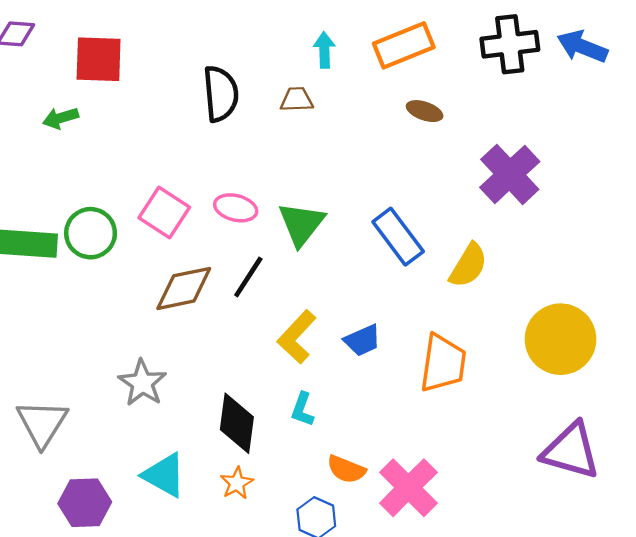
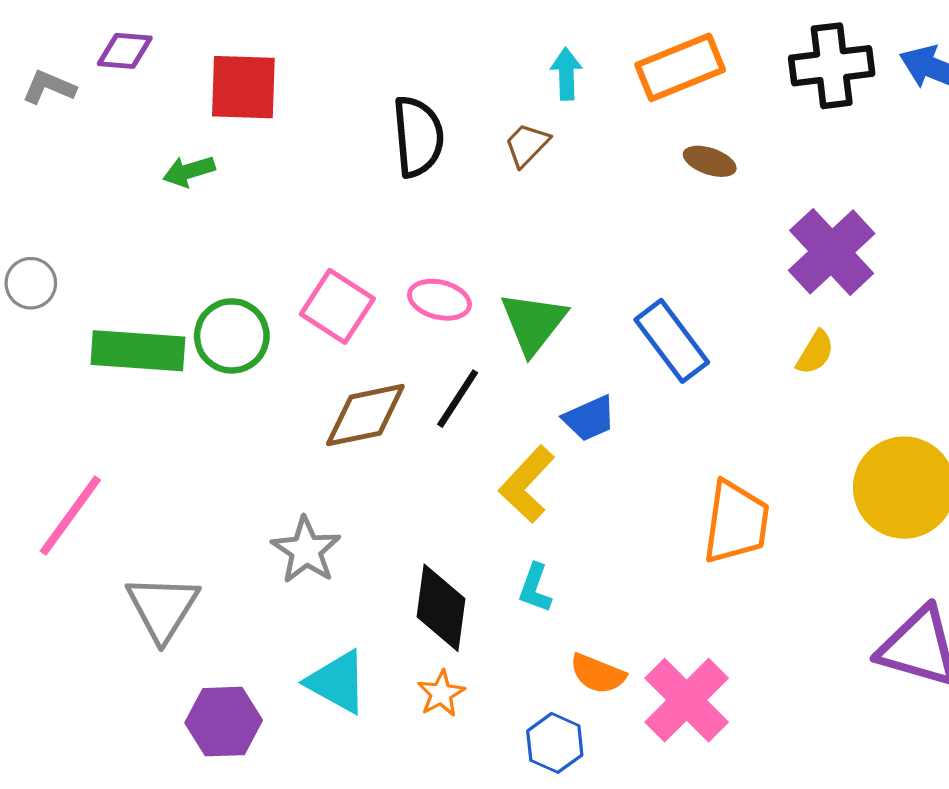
brown trapezoid: (297, 100) -> (527, 145), turned -44
yellow semicircle: (468, 265) -> (815, 352), moved, size x0.7
blue trapezoid: (362, 340) -> (589, 418), moved

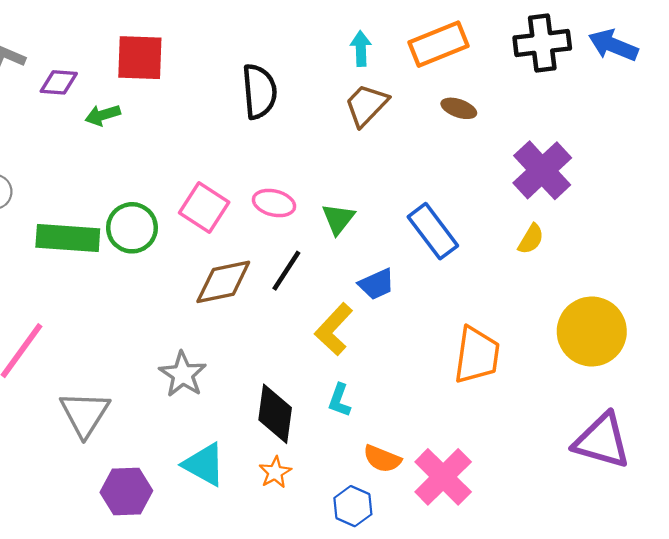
purple diamond: (125, 51) -> (59, 82), moved
brown trapezoid: (527, 145) -> (366, 105), moved, size x1.4
green triangle: (533, 323) -> (338, 219), size x0.7

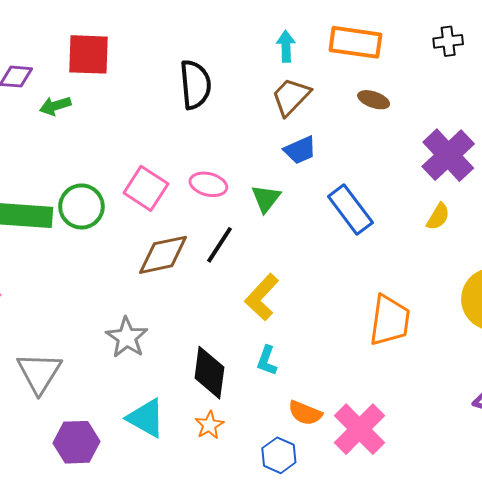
black cross: (542, 43) -> (448, 41), size x0.6
orange rectangle: (439, 44) -> (355, 42), turned 30
blue trapezoid: (377, 284) -> (300, 150), moved

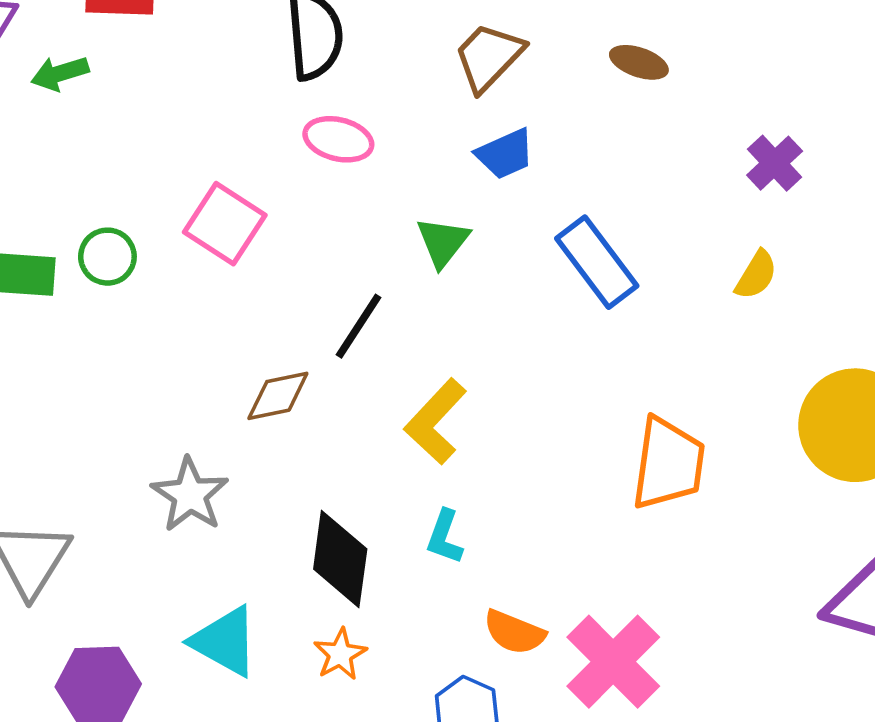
purple cross: (448, 155) -> (775, 163), size x0.6
pink ellipse: (208, 184) -> (338, 139), moved
green circle: (81, 206) -> (107, 257), size x0.7
brown diamond: (163, 255) -> (278, 396), moved, size x0.7

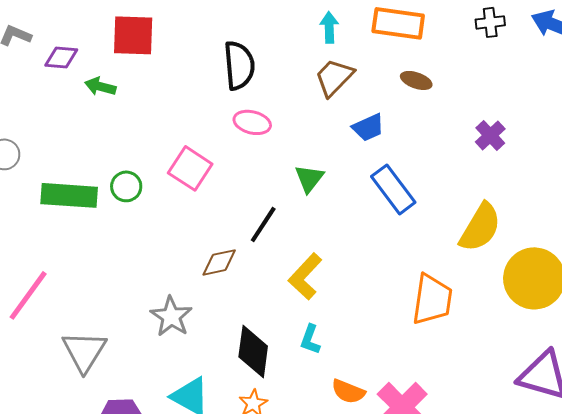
green arrow: (60, 73) -> (100, 86), turned 32
blue trapezoid: (505, 154) -> (368, 127), moved
yellow semicircle: (756, 275) -> (480, 227), moved, size x1.8

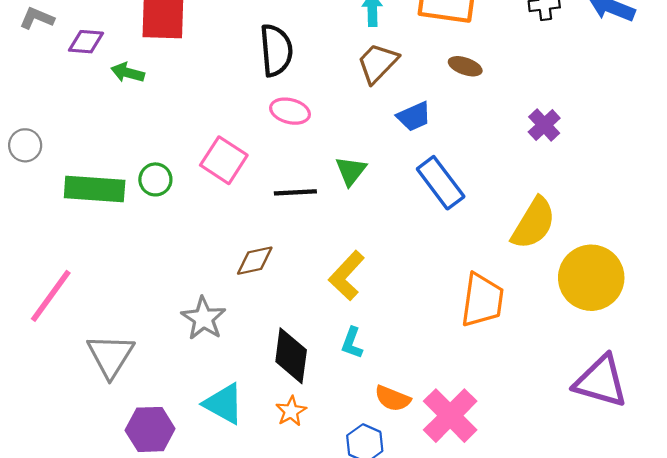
black line: (263, 224) -> (295, 192), moved, turned 54

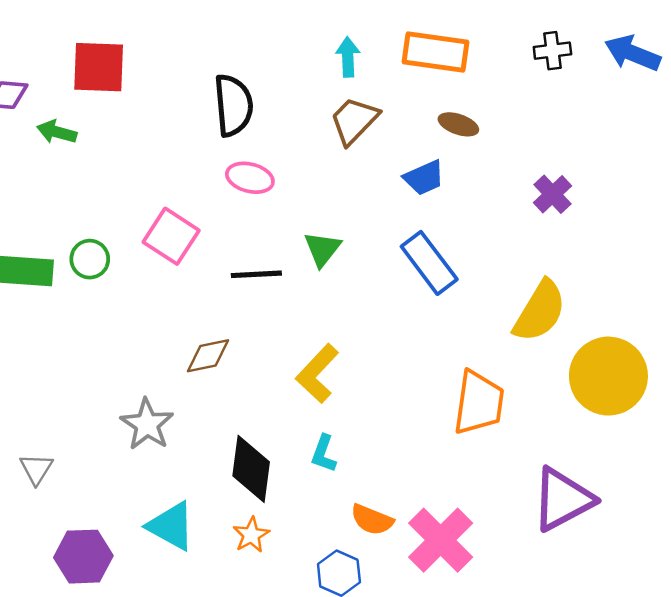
blue trapezoid: (414, 116) -> (424, 178), moved
gray triangle: (111, 356) -> (36, 469), size x0.6
purple triangle: (601, 381) -> (563, 499), moved, turned -44

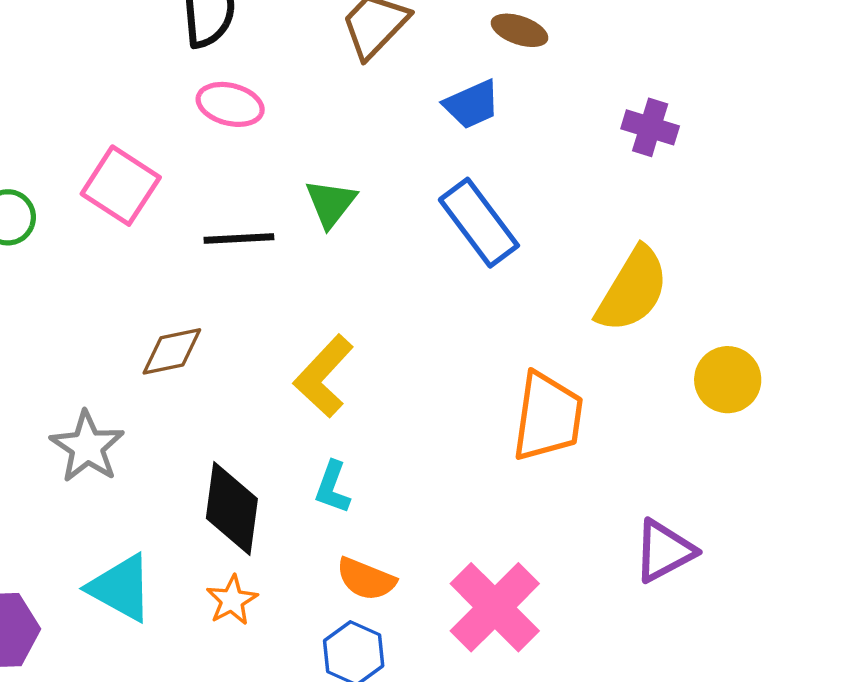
purple cross: (552, 194) -> (650, 127), turned -30
yellow circle: (608, 376) -> (728, 380), size x0.6
purple triangle: (563, 499) -> (664, 551), size x0.7
orange semicircle: (372, 520) -> (366, 579), moved

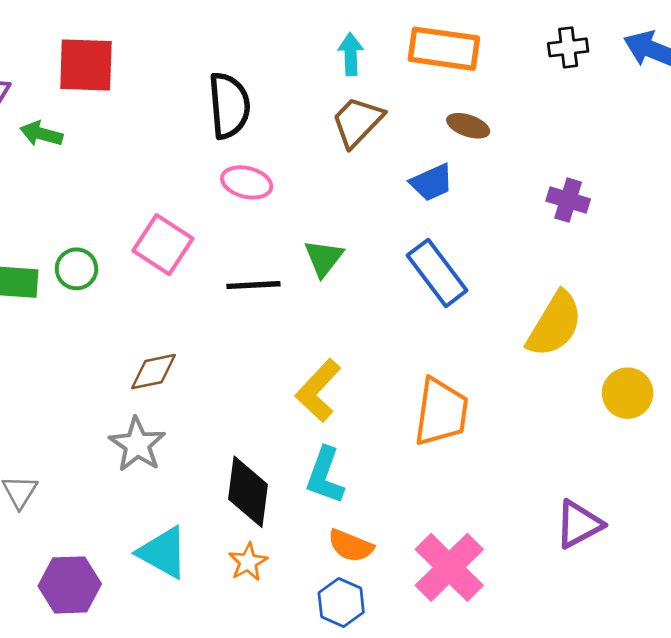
brown diamond: (172, 351) -> (153, 372), moved
orange trapezoid: (548, 417) -> (441, 412), moved
cyan L-shape: (332, 487) -> (325, 476), size x1.4

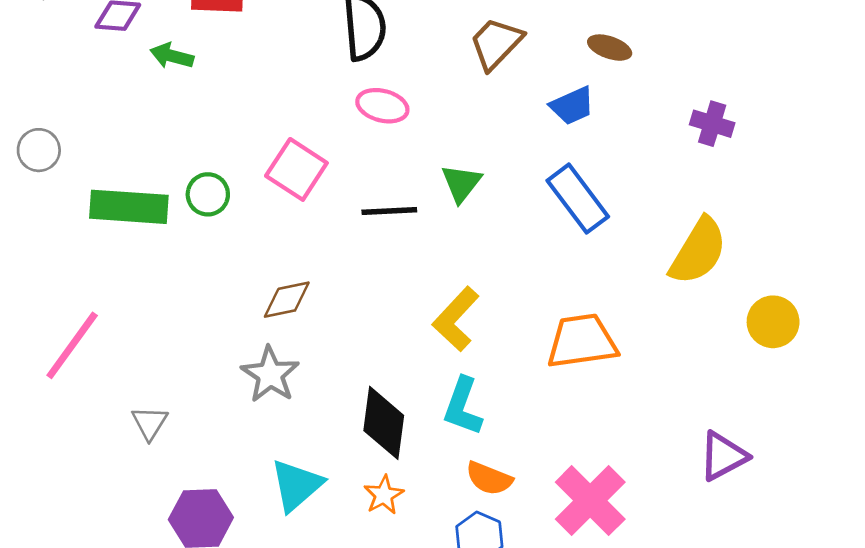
orange trapezoid: (441, 412) -> (582, 341), turned -106
cyan triangle: (163, 553) -> (296, 485), turned 50

